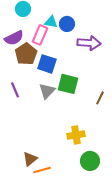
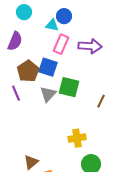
blue circle: (67, 24) -> (64, 16), moved
pink rectangle: (40, 35) -> (61, 44), moved
purple semicircle: (14, 38) -> (15, 41), turned -42
brown pentagon: (26, 54) -> (28, 71), moved

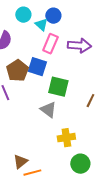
cyan circle: (24, 12) -> (23, 15), moved
cyan triangle: (52, 25) -> (41, 25), turned 32
gray triangle: (48, 94) -> (48, 110), moved, turned -36

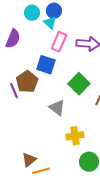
blue circle: (53, 16) -> (54, 11), moved
brown pentagon: (17, 71) -> (27, 82), moved
green square: (58, 87) -> (79, 84), moved, turned 30

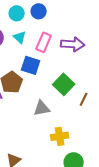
cyan triangle: (50, 23) -> (20, 37), moved
gray triangle: (57, 108) -> (42, 108), turned -48

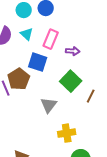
purple arrow: (73, 44) -> (73, 51), moved, size x0.6
gray triangle: (42, 108) -> (49, 105), turned -42

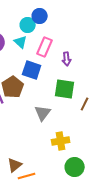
cyan circle: (24, 10) -> (28, 25), moved
purple arrow: (73, 51) -> (67, 59), turned 80
green square: (71, 81) -> (65, 89), turned -35

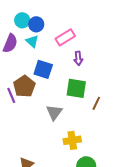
blue circle: (40, 16) -> (36, 24), moved
cyan circle: (28, 25) -> (22, 20), moved
pink rectangle: (45, 47) -> (65, 37), moved, turned 36

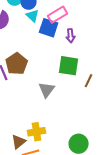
cyan triangle: (32, 41) -> (33, 16), moved
blue square: (43, 69) -> (49, 28), moved
yellow cross: (72, 140) -> (37, 132), moved

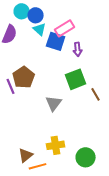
green square: (69, 66) -> (76, 79), turned -30
brown line: (89, 81) -> (96, 94), turned -56
yellow cross: (37, 132) -> (56, 145), moved

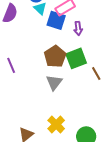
brown pentagon: (24, 77) -> (55, 56), moved
yellow cross: (56, 145) -> (56, 124), turned -36

